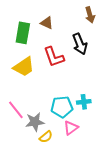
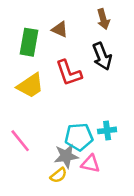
brown arrow: (90, 15) -> (103, 19), moved
gray star: (35, 122) -> (66, 156), moved
pink triangle: (71, 128) -> (90, 164), turned 49

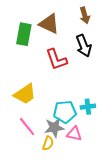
brown triangle: (60, 29) -> (49, 24), size x1.5
yellow trapezoid: (30, 86) -> (25, 94), moved
pink line: (20, 141) -> (27, 127), moved
yellow semicircle: (58, 175) -> (48, 143), turned -32

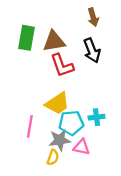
brown triangle: (49, 24) -> (54, 41), moved, turned -35
yellow trapezoid: (25, 94) -> (57, 103), moved
pink line: (27, 127) -> (30, 126), moved, turned 48

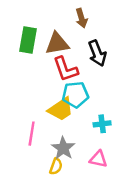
brown arrow: (93, 17) -> (81, 18), moved
cyan pentagon: (71, 123) -> (75, 95), moved
gray star: (60, 140) -> (63, 148), turned -30
pink triangle: (82, 147) -> (98, 159), moved

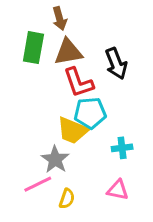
brown arrow: (81, 18) -> (60, 19), moved
yellow trapezoid: (61, 109) -> (73, 130), turned 56
pink line: (32, 134) -> (38, 184), moved, turned 55
gray star: (63, 148) -> (55, 159), moved

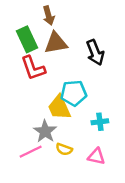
green rectangle: (33, 48) -> (27, 39), turned -35
red L-shape: (78, 82) -> (33, 68), moved
yellow trapezoid: (73, 130) -> (59, 107), turned 44
yellow semicircle: (67, 199) -> (64, 149), moved, turned 91

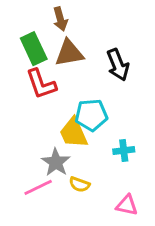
pink triangle: (96, 156) -> (127, 205), moved

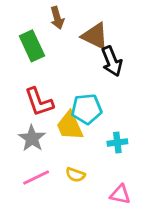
brown triangle: (69, 53) -> (95, 36), moved, turned 36
red L-shape: (41, 84) -> (39, 102), moved
gray star: (56, 162) -> (32, 138), moved

